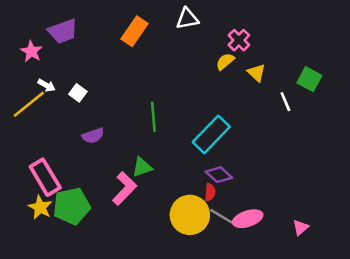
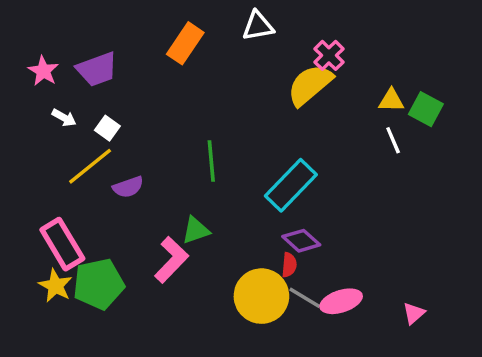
purple trapezoid: (63, 31) -> (97, 69), moved
yellow semicircle: (225, 61) -> (310, 85), size x1.8
yellow triangle: (257, 73) -> (391, 100), moved, turned -42
yellow line: (29, 104) -> (90, 166), moved

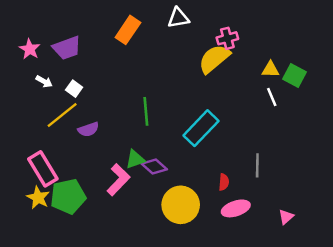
pink cross: (329, 55) -> (227, 38), turned 30
purple diamond: (301, 241) -> (154, 167), moved
red semicircle: (289, 265) -> (224, 182), moved
gray line: (305, 298) -> (257, 165), moved, turned 60

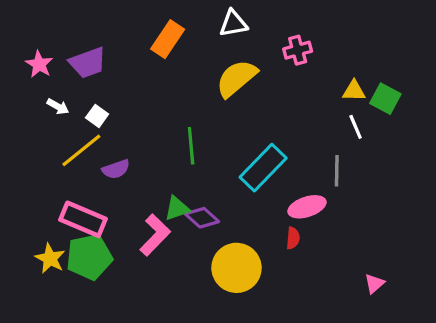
yellow semicircle: (214, 59) -> (237, 78), moved
gray line: (257, 165) -> (337, 171), moved
pink rectangle: (43, 169) -> (83, 219), moved, turned -36
pink ellipse: (236, 208) -> (307, 207), moved

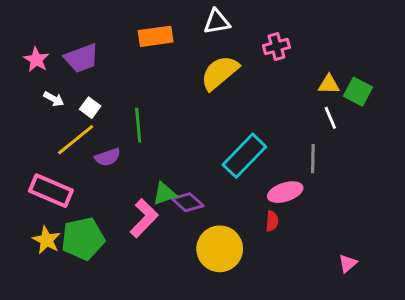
orange rectangle: (168, 39) -> (156, 36), turned 48
green line: (191, 146) -> (138, 125), moved
pink rectangle: (83, 219) -> (51, 191), moved

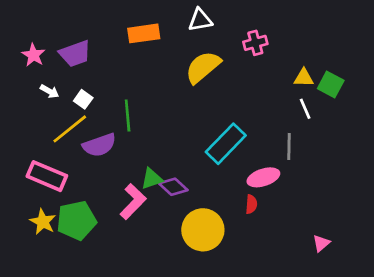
purple semicircle: (108, 157) -> (99, 145), size x1.4

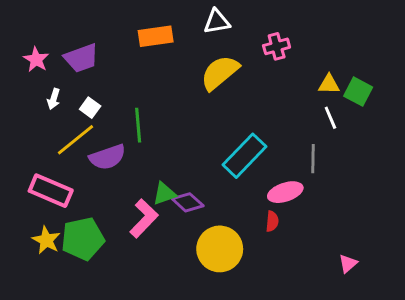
white arrow: (50, 91) -> (54, 99), turned 78

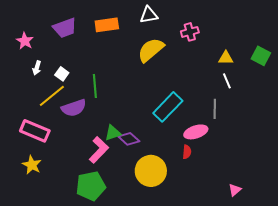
purple trapezoid: (81, 58) -> (65, 28), moved
green square: (358, 92) -> (261, 56), moved
green pentagon: (83, 239) -> (91, 186), moved
pink triangle: (348, 264) -> (235, 190), moved

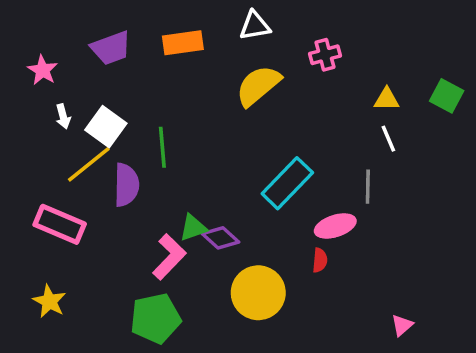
white arrow: (37, 68) -> (63, 116), turned -32
white square: (62, 74) -> (106, 127), size x1.6
purple semicircle: (74, 108) -> (126, 185), turned -70
yellow star: (32, 165) -> (49, 301), moved

